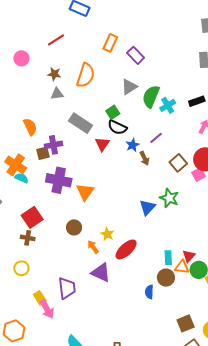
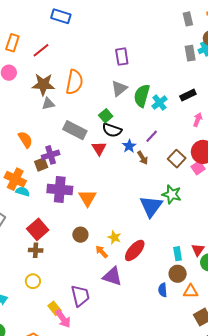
orange rectangle: (110, 43) -> (12, 43), moved
purple rectangle: (136, 55) -> (122, 57), turned 42
brown star: (54, 74) -> (43, 84), size x1.6
blue triangle: (147, 207) -> (151, 206), size x1.4
orange triangle: (182, 267) -> (191, 291), moved

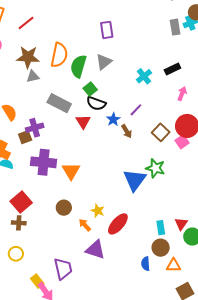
green semicircle: (142, 96) -> (78, 66), moved

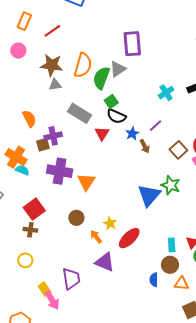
purple rectangle: (107, 30) -> (132, 44), size x1.4
gray triangle: (104, 62) -> (118, 69), moved

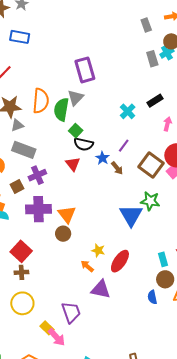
gray rectangle: (79, 113) -> (24, 150), moved
purple cross: (53, 136) -> (37, 175), moved
brown square: (178, 150) -> (151, 165), size x1.4
brown circle: (76, 218) -> (63, 234), moved
yellow circle: (25, 260) -> (22, 303), size x1.5

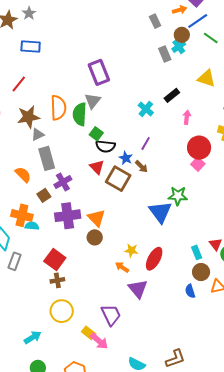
gray rectangle: (24, 150) -> (47, 158), turned 60
brown square: (151, 165) -> (118, 179), moved
purple triangle: (101, 289) -> (138, 289), turned 45

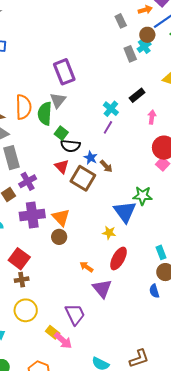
purple line: (146, 144) -> (108, 127), moved
yellow star: (131, 250) -> (109, 233), moved

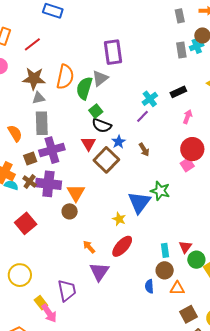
brown arrow: (106, 166) -> (144, 150), moved
purple cross: (28, 181) -> (52, 150), size x1.4
brown cross: (22, 280) -> (30, 182), moved, turned 32

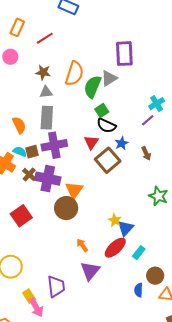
brown star: (34, 79) -> (43, 72), size x0.7
cyan semicircle: (11, 185) -> (20, 152), moved
blue triangle: (139, 202) -> (126, 228), moved, size x0.7
brown circle: (70, 211) -> (66, 208), size x1.5
cyan rectangle: (165, 250) -> (139, 253), moved, turned 40

